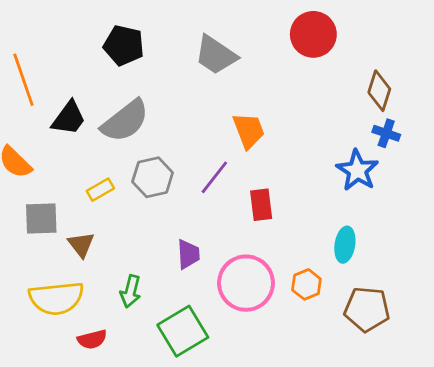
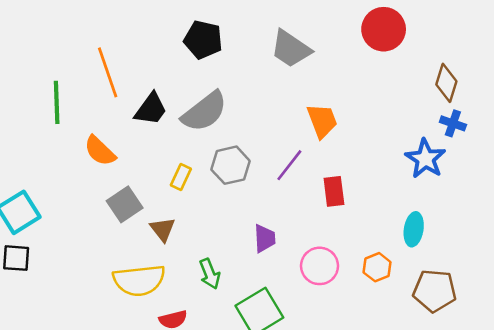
yellow rectangle: (100, 190) -> (181, 177), turned -35
gray square: (41, 218) -> (125, 204), turned -32
pink circle: (246, 283) -> (320, 266), size x0.7
green arrow: (131, 291) -> (210, 274), turned -36

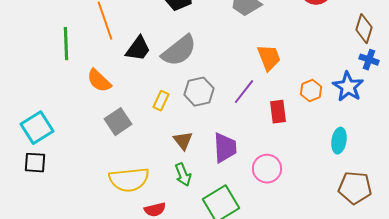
brown triangle: (163, 229) -> (183, 141), moved
purple trapezoid: (265, 238) -> (225, 148), size x1.4
orange hexagon: (377, 267) -> (311, 91), moved

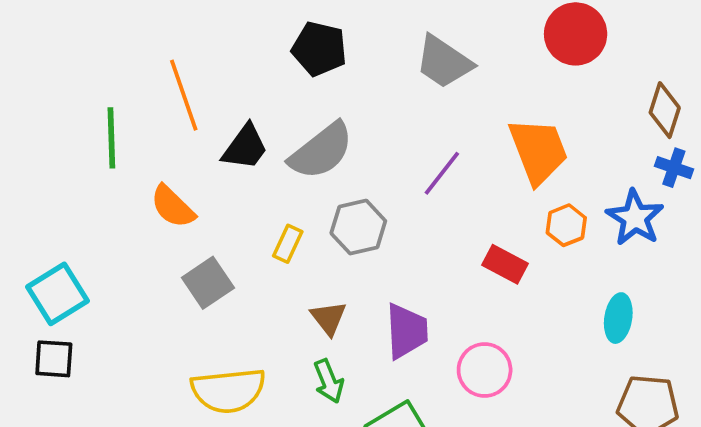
orange trapezoid: (269, 58) -> (538, 151), moved, size x1.4
purple line: (244, 92) -> (442, 173), moved
red rectangle: (278, 112) -> (505, 264), turned -55

